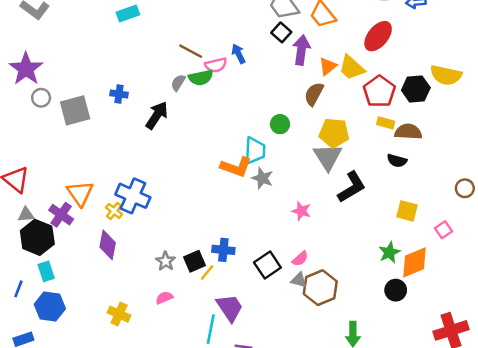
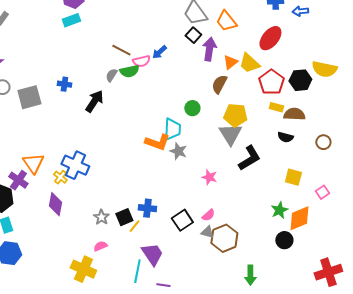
blue arrow: (238, 54) -> (159, 52), turned -105
brown circle: (465, 188) -> (323, 142), moved
yellow cross: (119, 314) -> (83, 269), moved, size x1.4

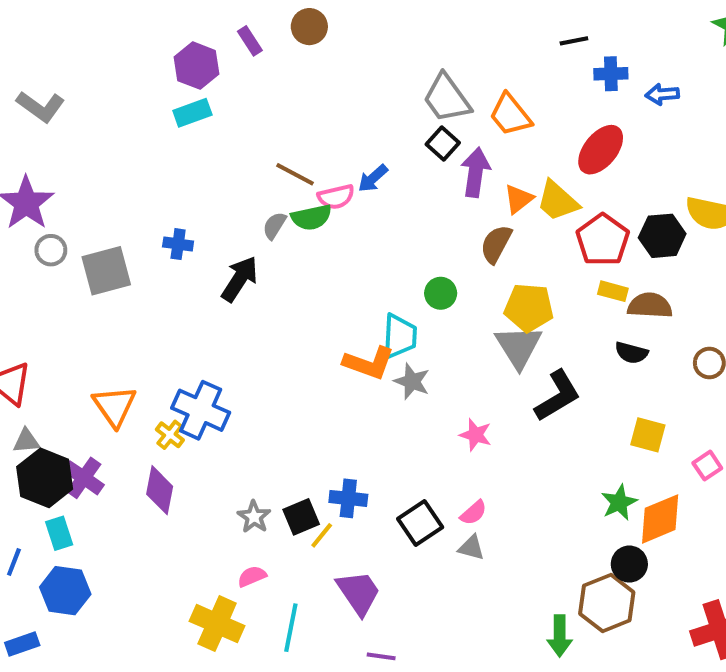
purple cross: (18, 180) -> (84, 478), moved
brown hexagon: (224, 238) -> (607, 603), moved
cyan line: (137, 271) -> (291, 628), moved

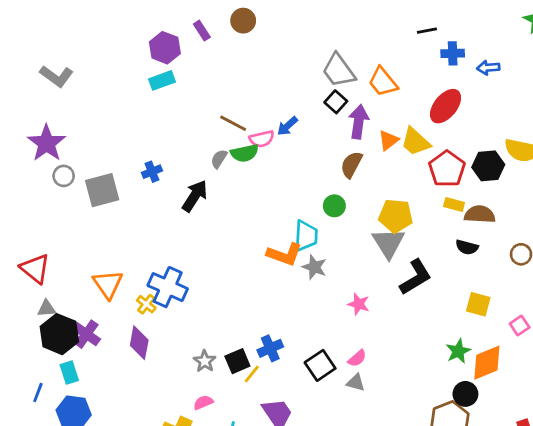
blue cross: (178, 244) -> (152, 172), turned -30
brown semicircle: (496, 244) -> (351, 165), moved
blue cross: (348, 498) -> (270, 348), turned -30

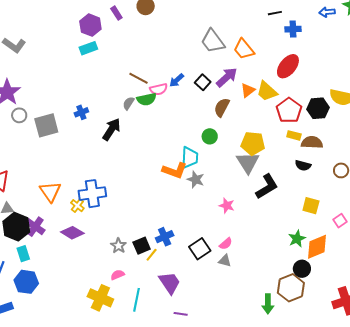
blue arrow: (488, 68) -> (327, 12), moved
black square: (336, 102) -> (203, 82), moved
purple arrow: (359, 122) -> (227, 77), turned 40
blue cross: (168, 287) -> (92, 194), turned -32
purple diamond: (139, 343) -> (72, 233), turned -70

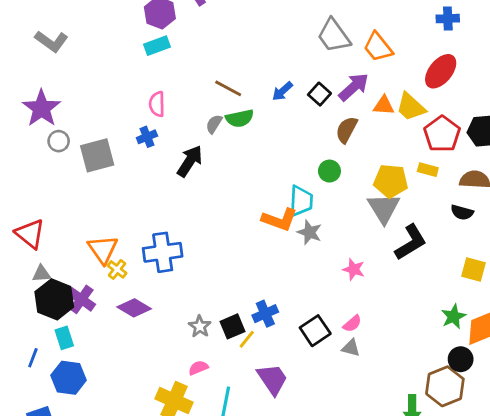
pink semicircle: (159, 89) -> (157, 104), moved, turned 102
orange triangle: (248, 90) -> (384, 105), turned 42
yellow rectangle: (294, 135) -> (428, 170), moved
yellow cross: (77, 206) -> (117, 269), moved

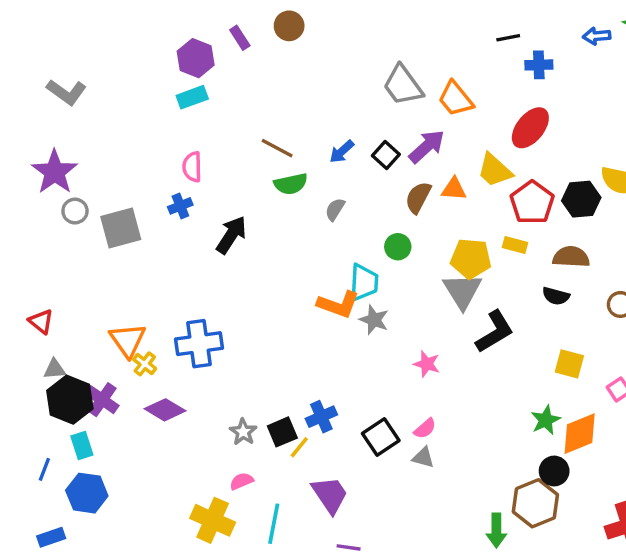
orange triangle: (384, 105) -> (454, 189), moved
gray semicircle: (214, 124) -> (335, 209), moved
red triangle: (30, 234) -> (41, 321), size x0.7

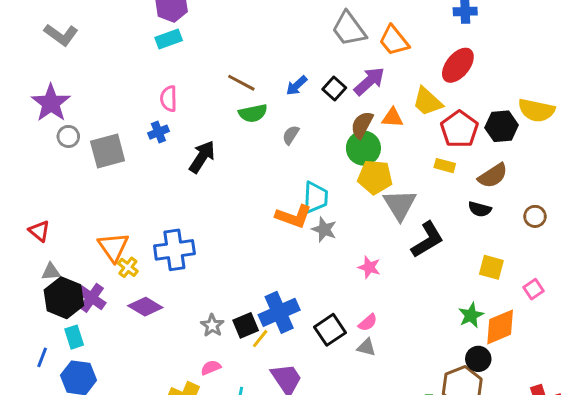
green circle: (398, 247) -> (363, 148), moved, size x1.5
brown semicircle: (571, 257) -> (493, 176), turned 144
yellow pentagon: (471, 259) -> (375, 177), moved
blue cross: (321, 417) -> (279, 312), size x1.5

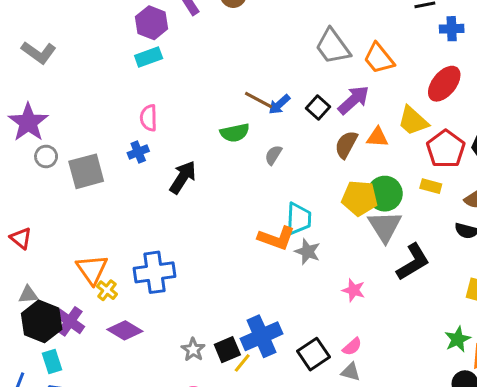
brown line: (241, 83) -> (259, 100), moved
green circle: (363, 148) -> (385, 194), moved
red triangle: (39, 231) -> (21, 238), moved

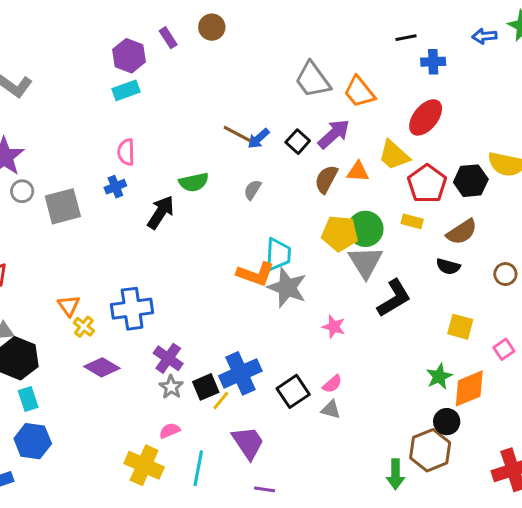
green semicircle: (235, 133) -> (194, 182), moved
gray star: (308, 252) -> (287, 288), size x1.5
orange triangle: (92, 269) -> (69, 306), size x0.7
purple cross: (70, 321) -> (168, 358), moved

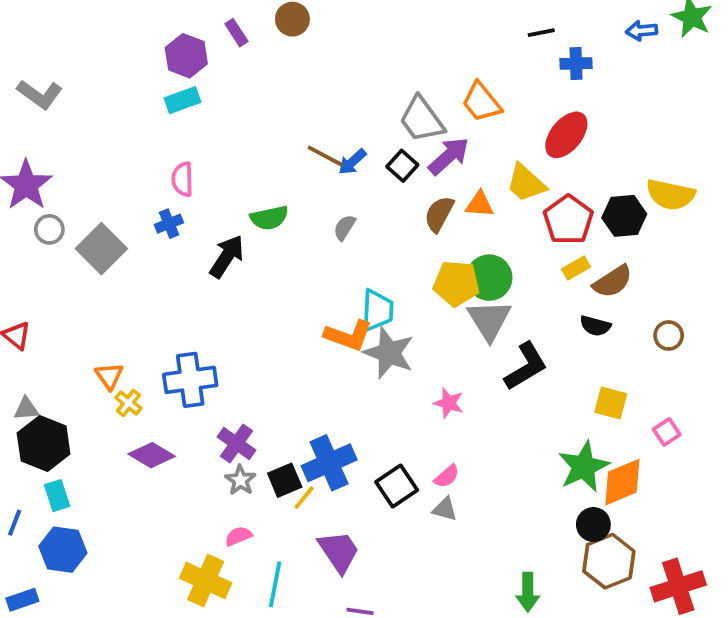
gray trapezoid: (313, 80) -> (422, 119), moved
gray square: (63, 206) -> (101, 249), turned -30
yellow rectangle: (412, 221) -> (576, 268), moved, turned -45
green star: (439, 376) -> (584, 467), size x1.5
brown hexagon: (430, 450) -> (609, 561), moved

